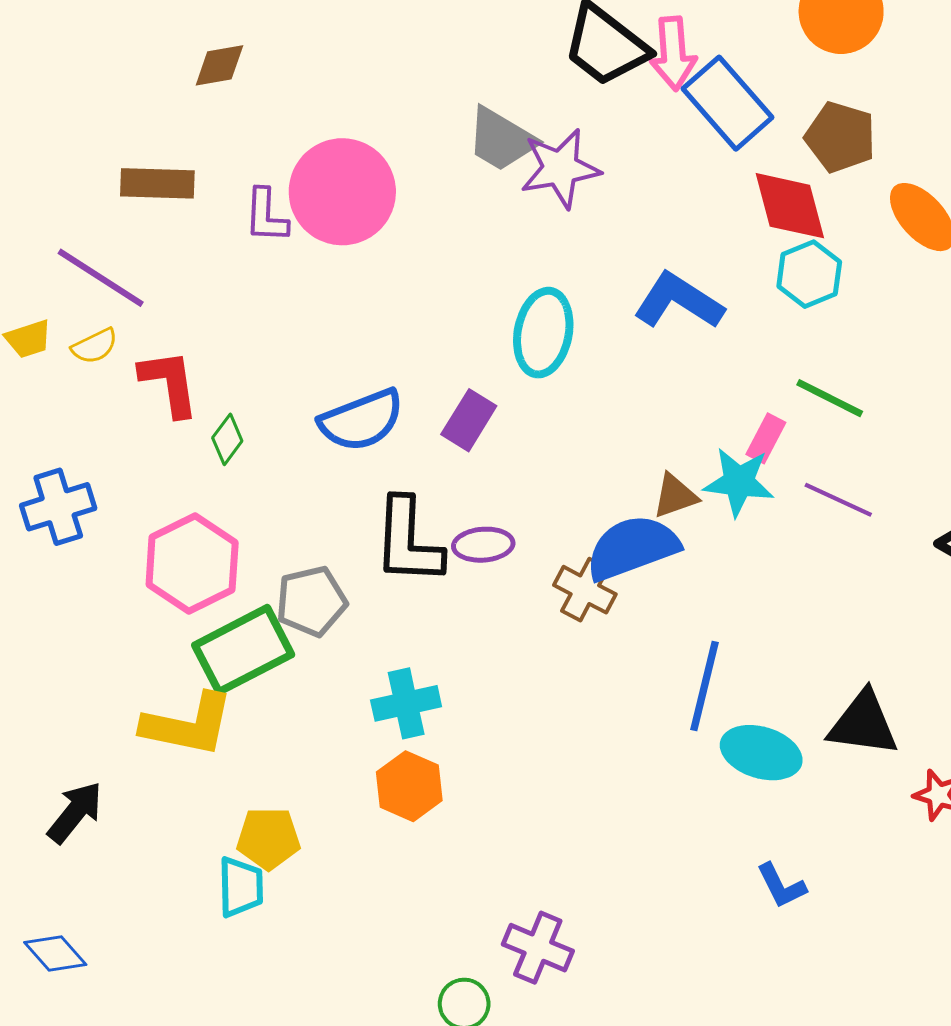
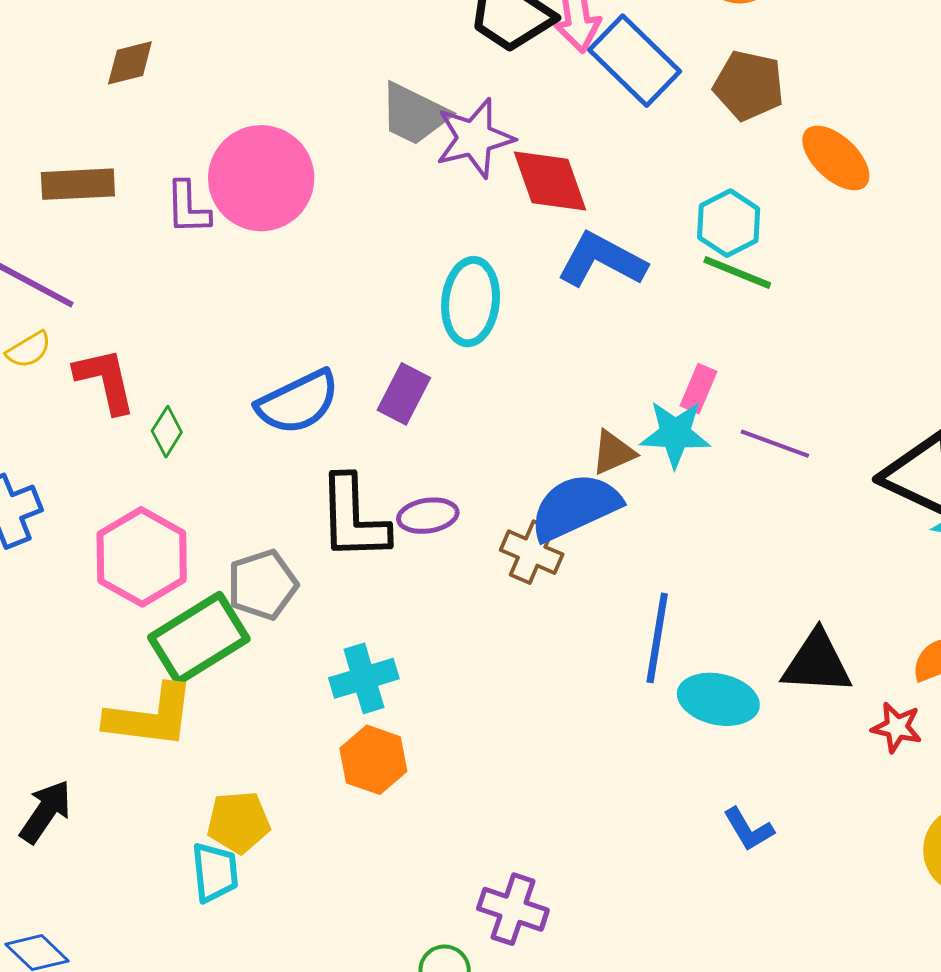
red diamond: (790, 206) -> (550, 181), moved
green line: (830, 398) -> (737, 272), moved

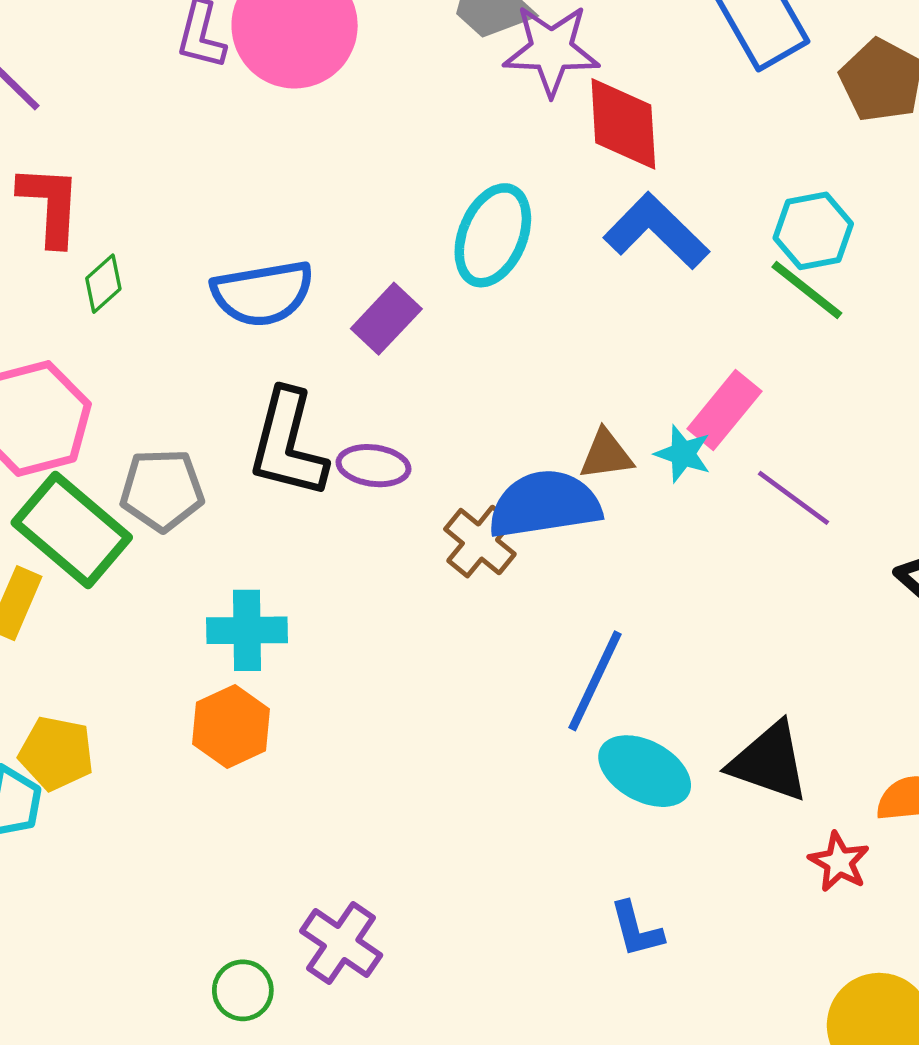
pink rectangle: (699, 389) -> (724, 410), size x1.4
cyan star: (675, 434) -> (683, 454), size x0.7
green rectangle: (199, 638) -> (72, 530), turned 56

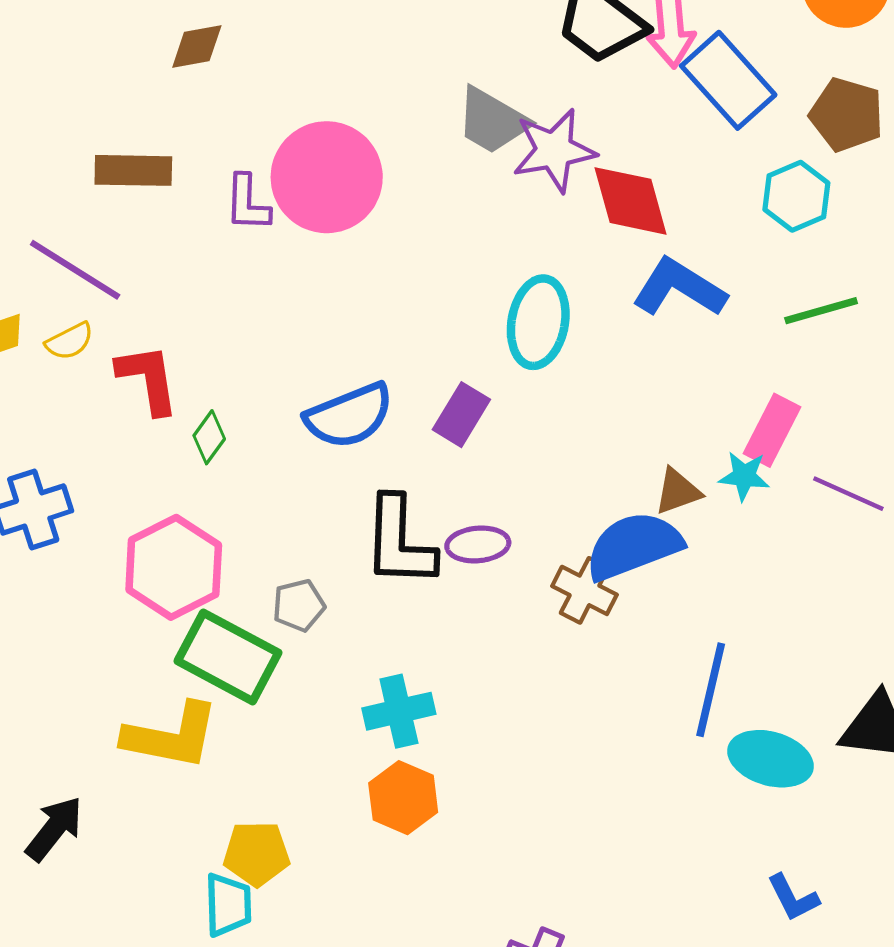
cyan hexagon: (813, 231) -> (796, 196), moved
green line: (807, 290) -> (821, 311), turned -42
gray pentagon: (162, 490) -> (299, 605), size x0.7

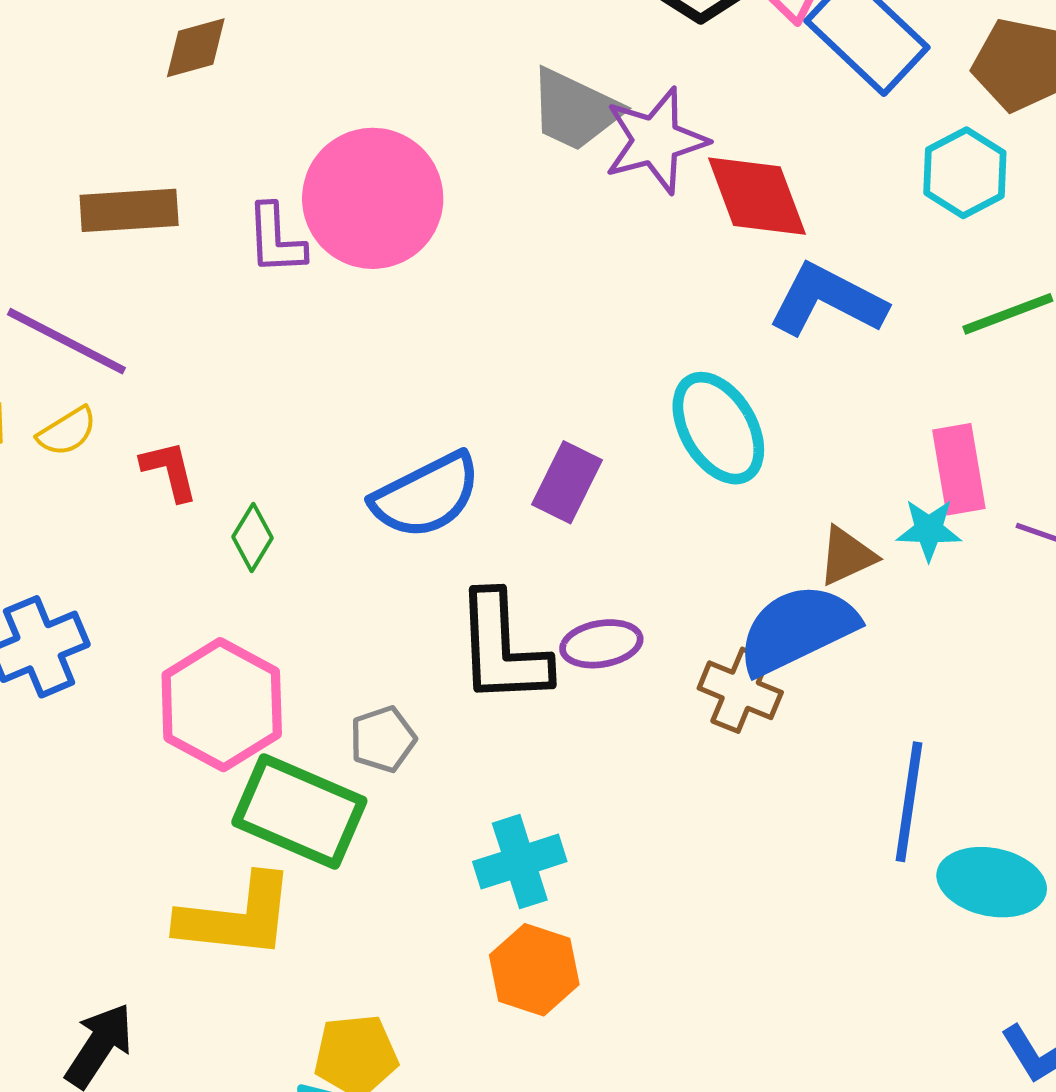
cyan ellipse: (538, 322) -> (718, 428), moved, turned -36
red L-shape: (148, 379) -> (170, 471), size x0.7
pink rectangle: (772, 430) -> (959, 469), turned -32

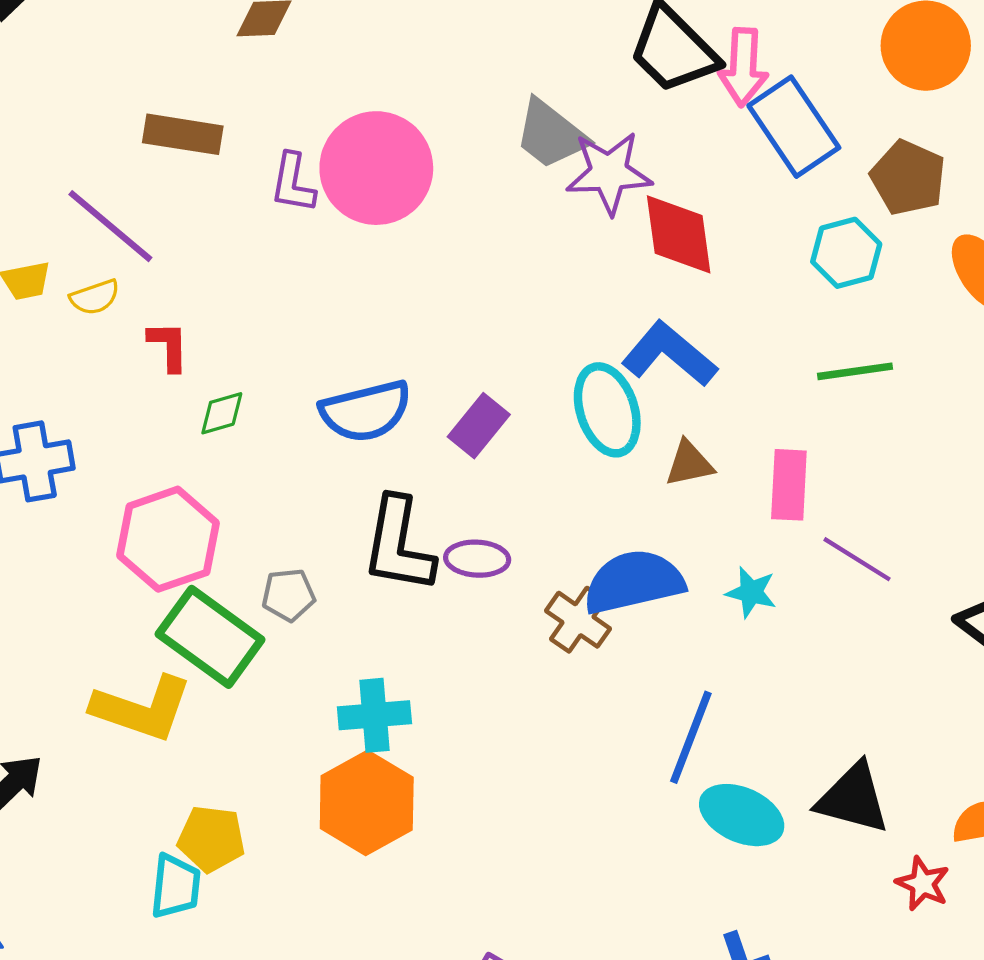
blue L-shape: (827, 300) -> (669, 354), moved
cyan star: (929, 530) -> (751, 592), moved
green diamond: (252, 537) -> (222, 413), turned 30
brown triangle: (847, 556) -> (689, 463), moved
orange hexagon: (534, 970) -> (367, 803), size x1.4

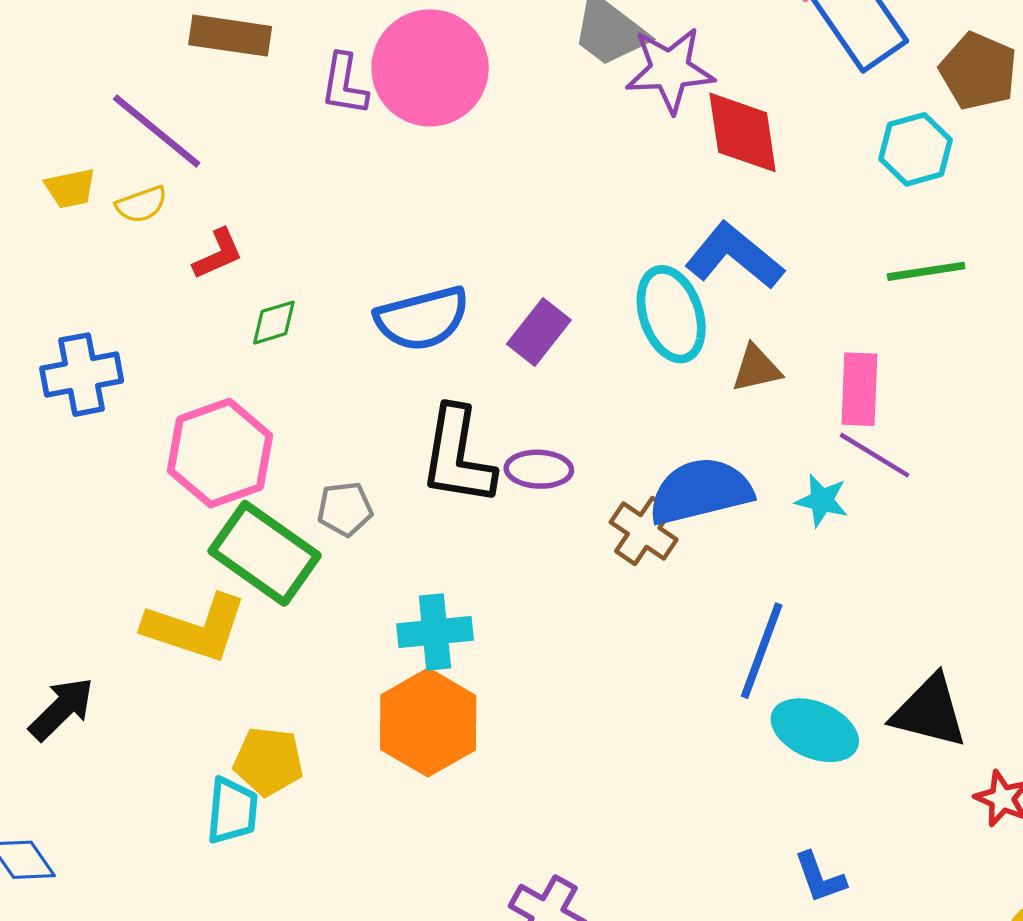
red L-shape: (168, 346) -> (218, 254), turned 68
purple line: (857, 559) -> (874, 455), moved

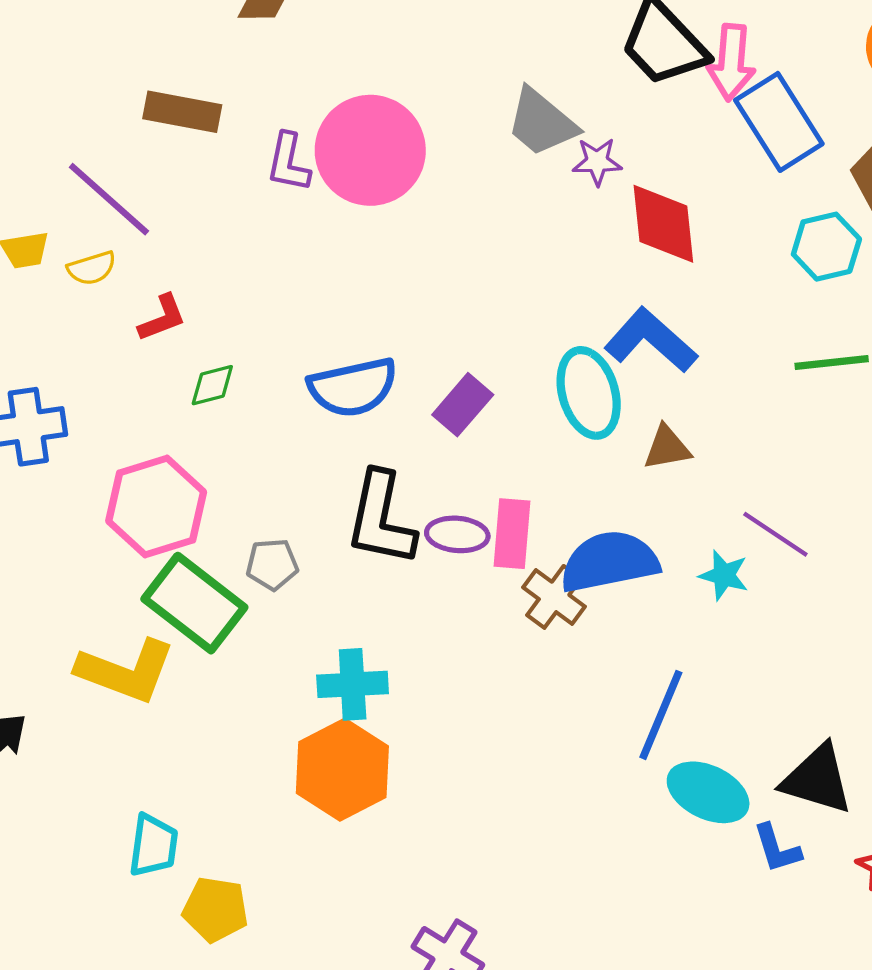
purple star: (670, 70) -> (597, 162), size x0.6
pink rectangle: (859, 389) -> (512, 534), moved
yellow pentagon: (268, 761) -> (215, 909), moved
blue L-shape: (820, 877) -> (777, 848), moved

